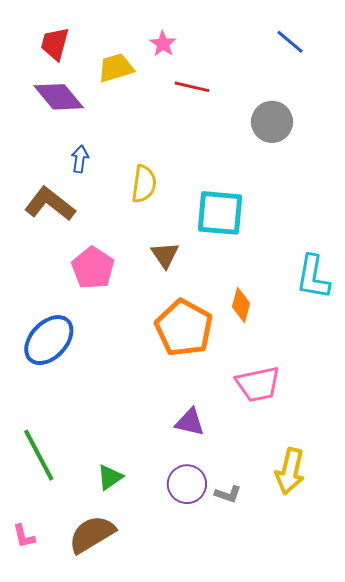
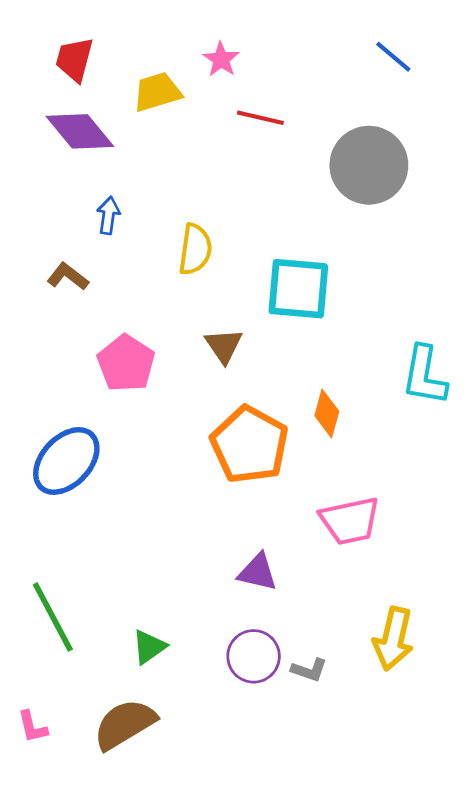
gray circle: (272, 122) -> (369, 165), size x1.4
brown L-shape: (50, 204) -> (68, 276), size x0.6

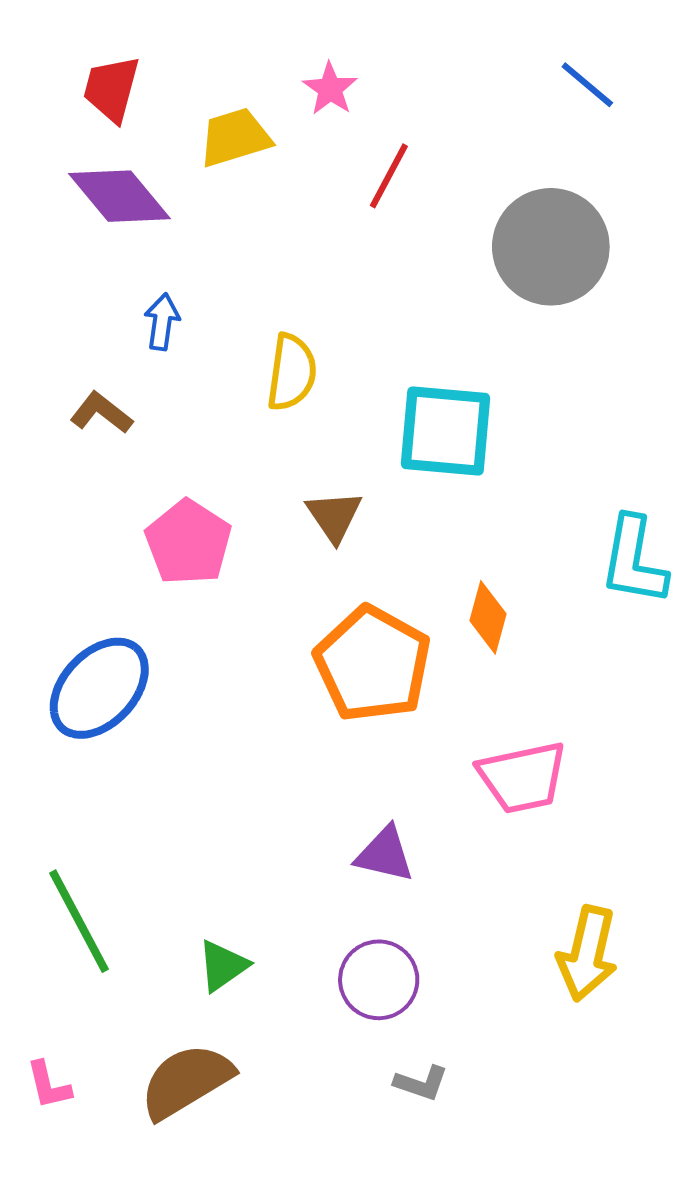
red line: (260, 118) -> (389, 176), turned -75
gray L-shape: (309, 670) -> (421, 1083), moved

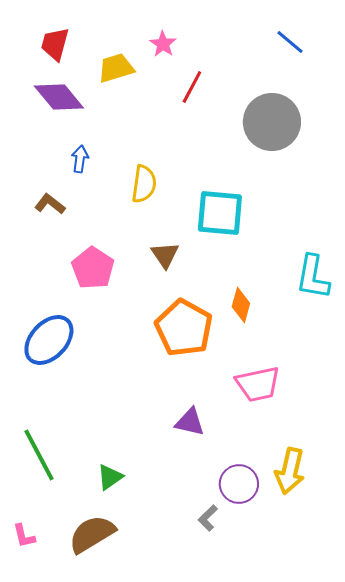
purple circle: (379, 980) -> (239, 484), moved
gray L-shape: (421, 1083) -> (208, 518), moved, turned 116

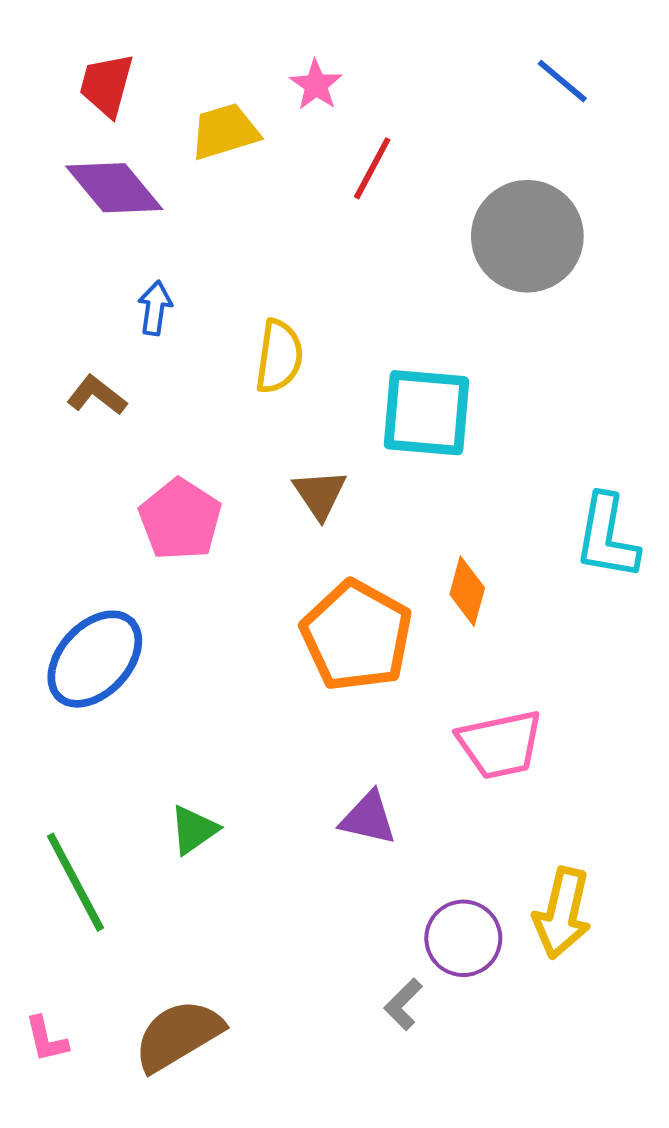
green triangle: (110, 477) -> (194, 830), moved

